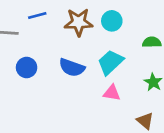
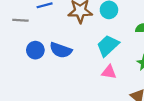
blue semicircle: (72, 67) -> (61, 50), moved

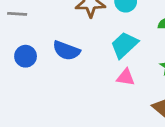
blue circle: (35, 50) -> (26, 56), moved

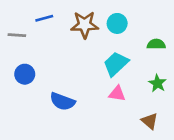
blue semicircle: (66, 51) -> (62, 102), moved

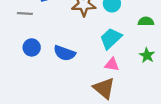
blue semicircle: (62, 102) -> (64, 53), moved
brown triangle: (150, 121) -> (104, 88), moved, size x1.5

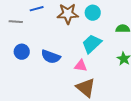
pink triangle: (112, 64) -> (81, 66), moved

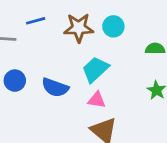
cyan trapezoid: (92, 44) -> (95, 69), moved

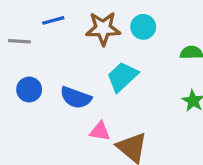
pink triangle: (97, 100) -> (100, 131), moved

